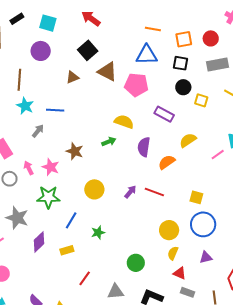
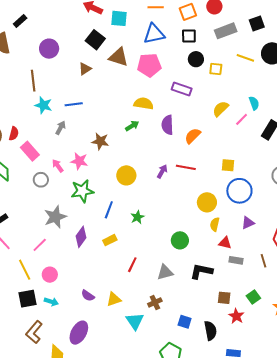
cyan square: (48, 23) -> (119, 18), moved
yellow semicircle: (188, 140) -> (221, 109), moved
gray star: (17, 218) -> (55, 217), turned -30

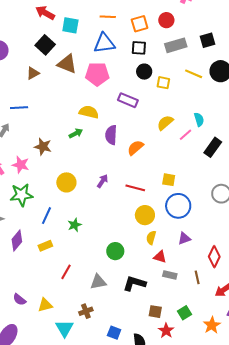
red line: (186, 167) -> (135, 188), moved

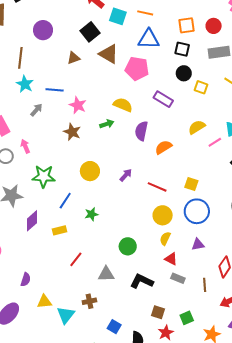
orange line: (108, 17) -> (145, 13), moved
pink star: (21, 165) -> (78, 105), moved
purple semicircle: (19, 300) -> (26, 280), turned -120
yellow triangle: (45, 305) -> (44, 302), moved

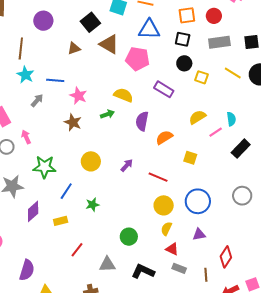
yellow square: (191, 184) -> (190, 158), moved
purple semicircle: (26, 280) -> (27, 270), size x1.5

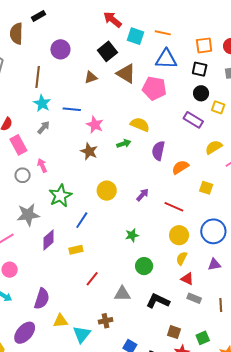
purple rectangle: (164, 89) -> (193, 120), moved
gray arrow: (37, 100) -> (44, 127), moved
green star: (44, 167) -> (60, 196), turned -30
green star: (92, 205) -> (132, 235), moved

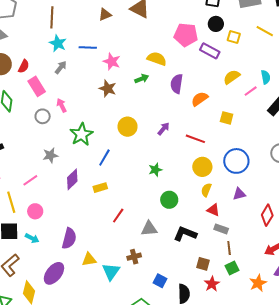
pink pentagon: (154, 88) -> (186, 35), moved
gray star: (28, 215) -> (50, 155), size x0.7
brown line: (221, 305) -> (229, 248), moved

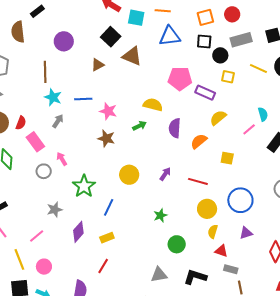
black circle: (216, 24) -> (220, 55), moved
yellow semicircle: (232, 77) -> (218, 118), moved
red line: (118, 216) -> (103, 266), moved

